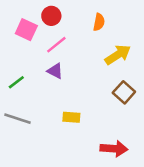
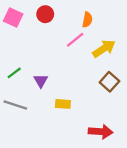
pink square: (26, 30) -> (13, 18), moved
pink line: (56, 45) -> (75, 40), moved
purple triangle: (55, 71) -> (41, 81), moved, turned 32

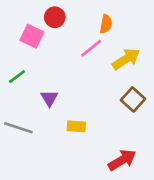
pink square: (13, 18) -> (32, 36), moved
green line: (14, 73) -> (17, 77), moved
red arrow: (101, 132) -> (122, 160), turned -35

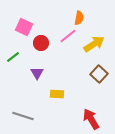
red circle: (55, 17) -> (41, 43), moved
gray line: (18, 128) -> (23, 116), moved
red arrow: (122, 160) -> (91, 119), turned -90

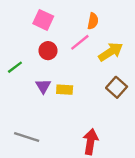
pink square: (24, 27) -> (43, 20), moved
yellow rectangle: (57, 94) -> (65, 90), moved
red arrow: (91, 119) -> (91, 142), moved, turned 40

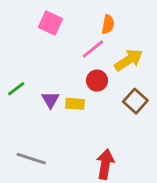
red circle: (48, 51) -> (97, 81), moved
green line: (15, 67) -> (16, 89), moved

